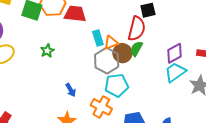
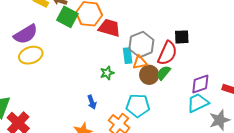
green star: (47, 51) -> (107, 73), moved
gray hexagon: (107, 61) -> (141, 44), moved

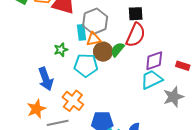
red semicircle: (167, 53) -> (136, 35), moved
blue arrow: (92, 102) -> (46, 79), size x1.6
cyan pentagon: (138, 106) -> (86, 65), moved

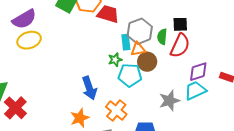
green star: (61, 50) -> (115, 60), moved
green semicircle: (117, 50) -> (162, 37), moved, turned -35
gray star: (173, 97) -> (169, 101), moved

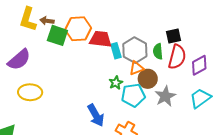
yellow ellipse: (29, 40) -> (30, 92), moved, turned 30
cyan rectangle: (126, 42) -> (116, 51), moved
purple diamond: (198, 72) -> (199, 65), moved
gray star: (169, 101) -> (165, 96), moved

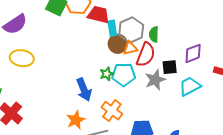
black square: (173, 36) -> (170, 67), moved
red semicircle: (177, 57) -> (146, 55), moved
brown circle: (148, 79) -> (118, 44), moved
green star: (116, 83) -> (107, 74), moved

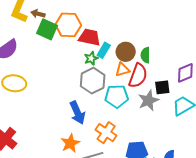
cyan rectangle: (112, 28) -> (104, 50), turned 42
gray hexagon: (131, 30) -> (93, 81), moved
brown circle: (118, 44) -> (126, 52), moved
green star: (107, 74) -> (91, 58), moved

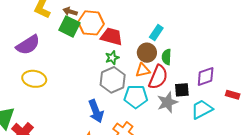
brown arrow: (38, 14) -> (70, 12), moved
cyan rectangle: (104, 50) -> (156, 33), moved

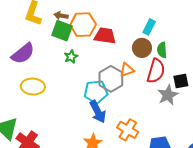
green star: (112, 58) -> (71, 57), moved
orange triangle: (143, 70) -> (127, 70), moved
cyan pentagon: (136, 97) -> (96, 92), moved

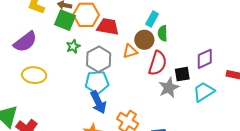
green semicircle: (162, 50) -> (163, 33), moved
orange triangle: (127, 70) -> (130, 51), moved
gray hexagon: (111, 79) -> (99, 59), moved

